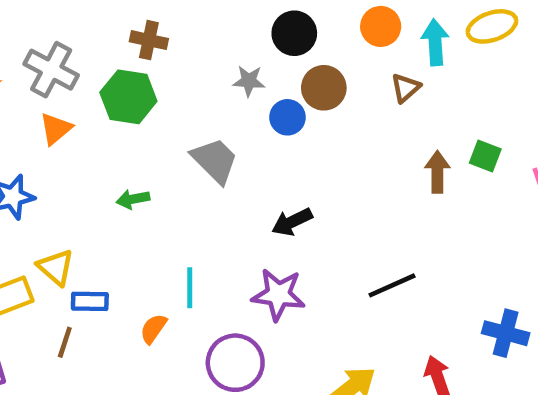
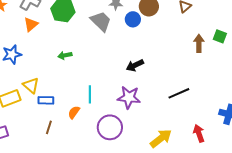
gray trapezoid: (215, 160) -> (101, 21), moved
brown line: (65, 342) -> (49, 127), moved

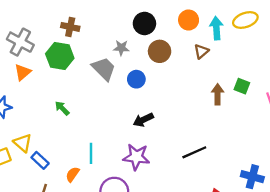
blue circle: (133, 19) -> (136, 79), moved
green arrow: (65, 55) -> (62, 108), turned 56
blue rectangle: (46, 100) -> (40, 160), turned 42

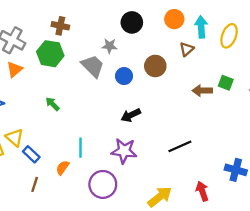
yellow ellipse: (245, 20) -> (229, 36), moved, turned -50
brown circle: (160, 51) -> (155, 66), moved
brown arrow: (218, 94) -> (202, 91), turned -90

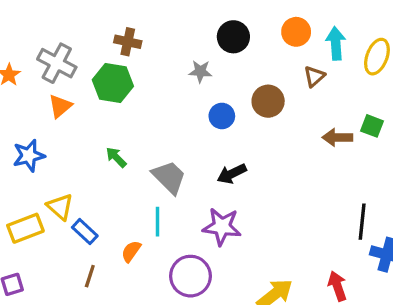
gray trapezoid: (93, 66) -> (169, 177), moved
black line: (180, 146) -> (362, 222), moved, turned -60

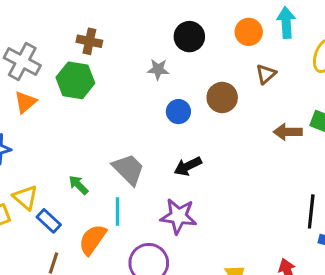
cyan arrow: (336, 43) -> (286, 23), moved
green arrow: (116, 157) -> (78, 185), moved
orange semicircle: (131, 251) -> (93, 240), size x1.5

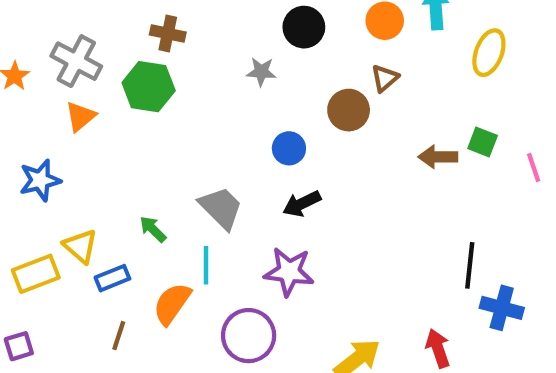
brown triangle: (266, 74) -> (385, 78), moved
blue circle: (178, 112) -> (289, 148), moved
blue rectangle: (49, 221) -> (112, 278), turned -65

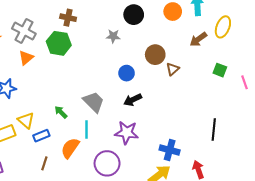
brown triangle: (385, 78) -> (173, 69), moved
brown arrow: (438, 157) -> (198, 39), moved, turned -36
blue cross: (502, 308) -> (170, 150), moved

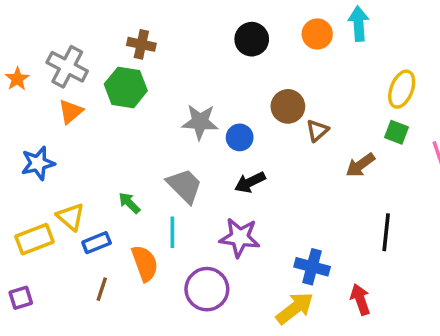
yellow ellipse: (223, 27) -> (402, 89), moved
gray star: (113, 36) -> (200, 122), moved, size x1.5
brown arrow: (198, 39) -> (360, 165), moved
orange semicircle: (70, 148) -> (145, 263), turned 125

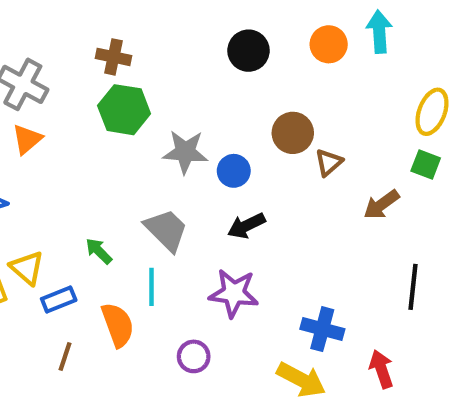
green hexagon: (126, 87) -> (124, 110), moved
purple circle: (207, 289) -> (194, 356), size x0.6
yellow arrow: (295, 308) -> (301, 380), turned 66

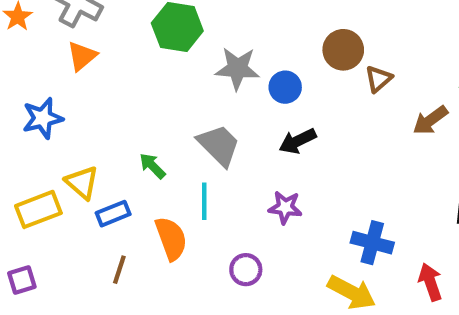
purple star: (234, 293) -> (285, 207), size x0.7

